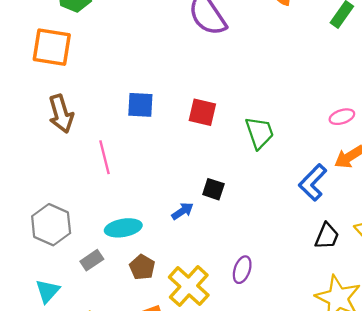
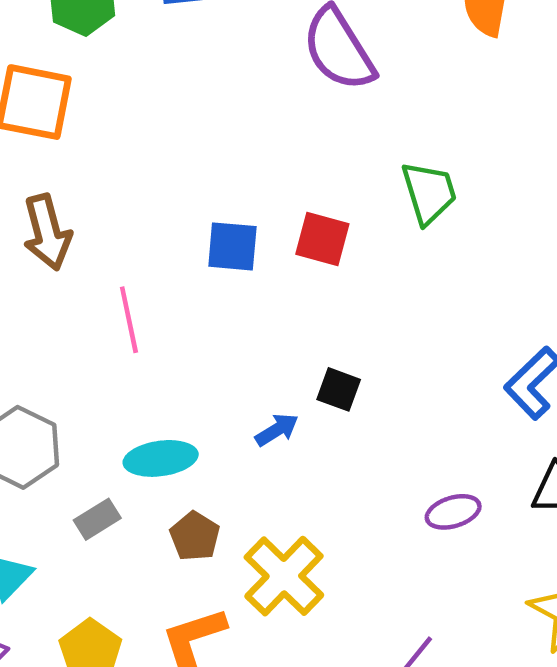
blue square: (140, 105) -> (232, 246), moved
green trapezoid: (259, 133) -> (429, 193), moved
purple ellipse: (242, 270) -> (453, 512), moved, turned 52

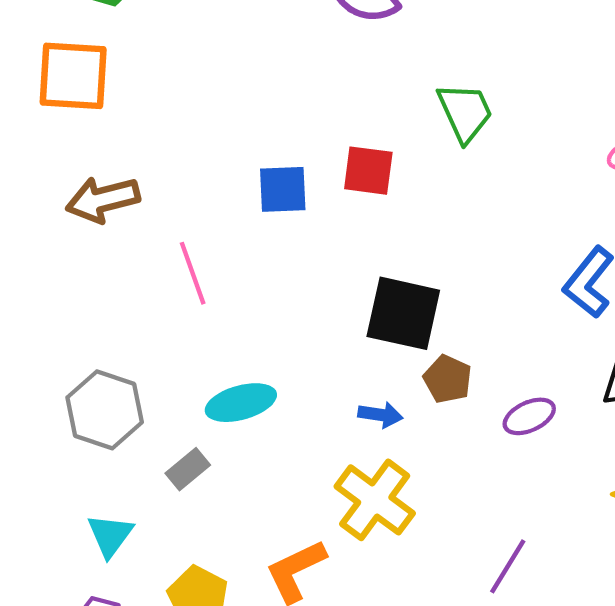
brown arrow: (47, 232) -> (103, 200), turned 98
black square: (339, 389) -> (403, 313), size x1.8
blue arrow: (277, 430) -> (380, 415), moved, turned 48
brown pentagon: (195, 536) -> (448, 379), moved

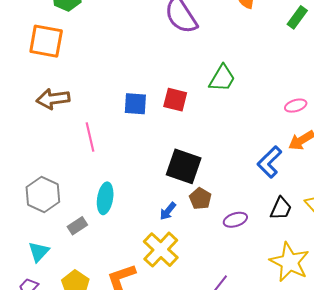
green trapezoid: (465, 112) -> (222, 78), turned 48
cyan ellipse: (241, 403) -> (105, 198), turned -72
blue arrow: (380, 415) -> (168, 211), turned 114

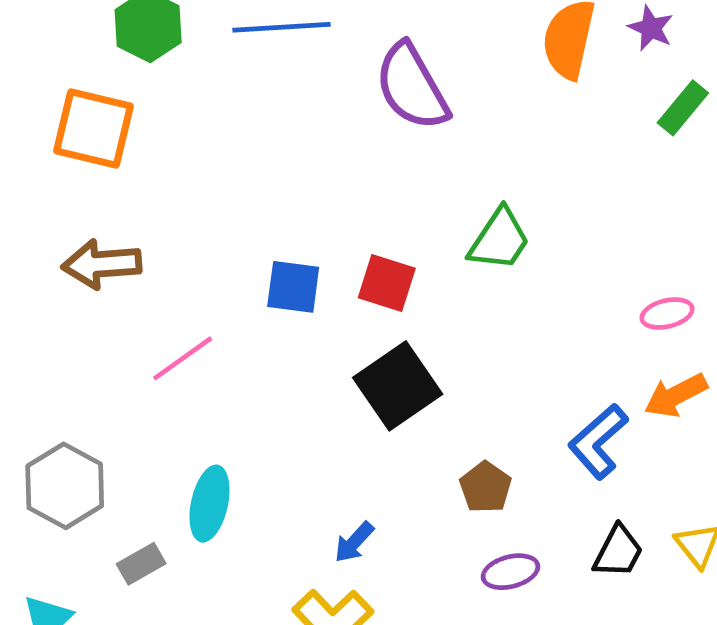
pink line: (90, 137) -> (183, 358), turned 64
black square: (184, 166) -> (398, 386), moved, turned 33
brown pentagon: (200, 199) -> (485, 487), moved

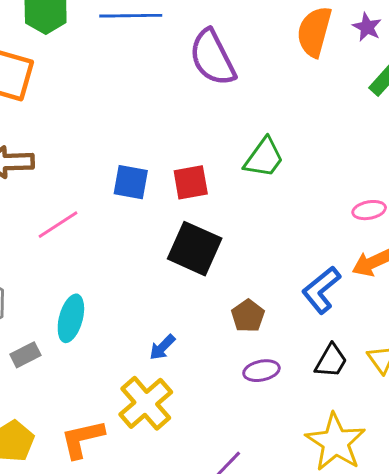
red square: (387, 283) -> (191, 182), turned -30
black square: (398, 386) -> (195, 249), turned -34

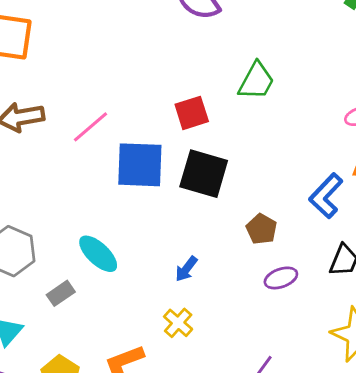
blue square: (131, 182) -> (140, 165), moved, size x1.5
pink line: (58, 225) -> (91, 127), moved
cyan ellipse: (71, 318) -> (98, 254), turned -54
yellow cross: (146, 403) -> (178, 323), size x0.6

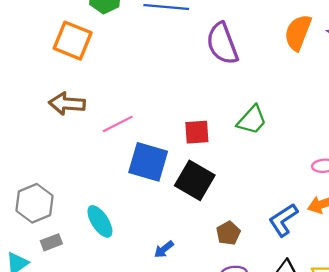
gray rectangle: (61, 293) -> (51, 242), moved

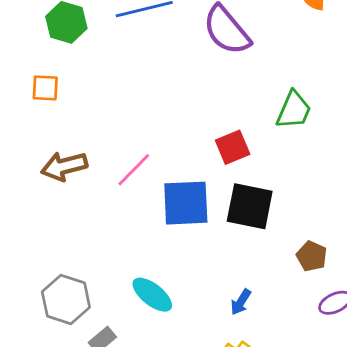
orange square: (73, 41) -> (45, 88), size x0.6

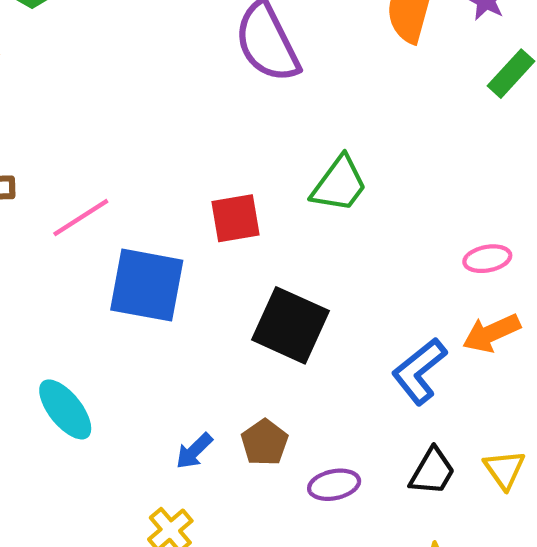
black square: (250, 206) -> (291, 325), moved
brown pentagon: (312, 256) -> (265, 442), moved

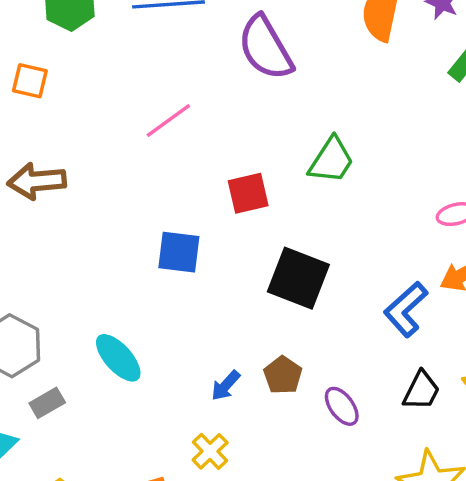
pink line: (81, 218) -> (168, 121), moved
blue square: (147, 285) -> (179, 252), size x0.7
purple ellipse: (334, 485) -> (342, 406), turned 69

